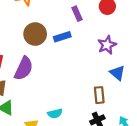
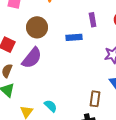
brown circle: (35, 34) -> (37, 27), moved
cyan semicircle: (55, 113) -> (51, 106), turned -136

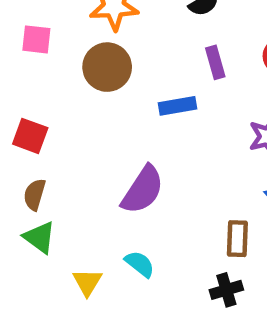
brown circle: (37, 27) -> (107, 67), moved
purple semicircle: (32, 58) -> (143, 190), moved

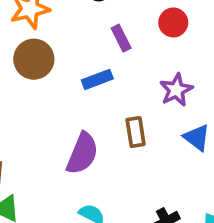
brown rectangle: (237, 239) -> (136, 132), moved

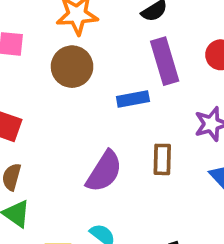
purple rectangle: (121, 38) -> (165, 61), size x1.6

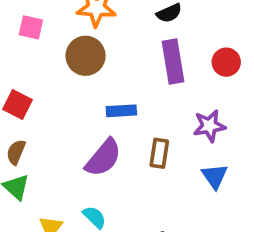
blue rectangle: (133, 99) -> (121, 111), moved

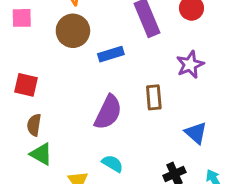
blue rectangle: (121, 111) -> (111, 54), moved
blue triangle: (215, 176) -> (196, 133), moved

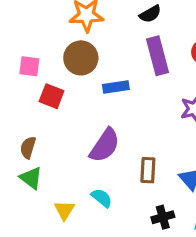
pink square: (22, 18) -> (29, 66), moved
red square: (26, 85) -> (52, 96), moved
brown rectangle: (154, 97) -> (148, 170), moved

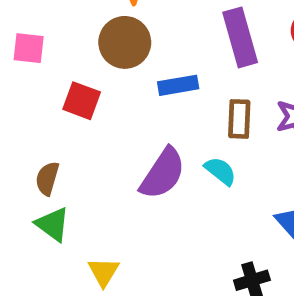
pink square: (29, 66) -> (29, 48), moved
brown rectangle: (148, 170) -> (239, 119), moved
cyan semicircle: (102, 198) -> (220, 171), moved

